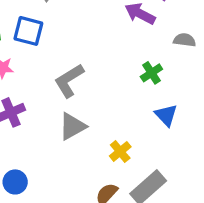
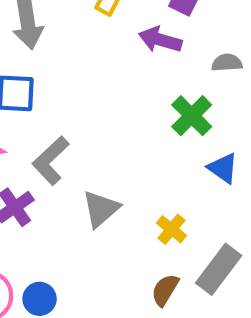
green cross: (151, 73) -> (192, 116), size x1.4
gray L-shape: (69, 80) -> (51, 161), moved

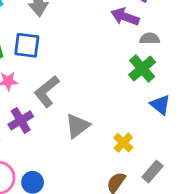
gray semicircle: (227, 63) -> (150, 39), moved
gray rectangle: (219, 269) -> (152, 171), size x0.7

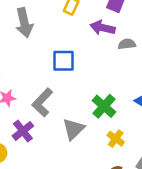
blue square: (27, 45) -> (63, 61), moved
green cross: (142, 69) -> (104, 106), moved

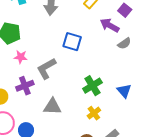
gray semicircle: (127, 44) -> (124, 43), turned 136
gray triangle: (73, 129) -> (52, 107), moved, turned 30

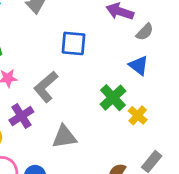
blue triangle: (124, 91) -> (139, 66), moved
yellow cross: (94, 113) -> (138, 115), moved

